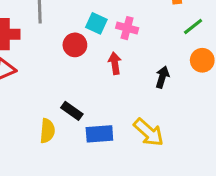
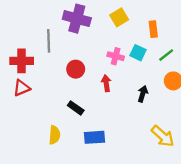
cyan square: (96, 23) -> (138, 53), moved
black rectangle: (72, 111) -> (76, 108), moved
yellow arrow: (149, 132) -> (163, 136), moved

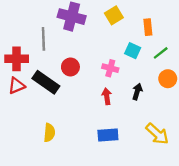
pink cross: (116, 56) -> (110, 68), moved
red arrow: (106, 83) -> (107, 96), moved
black rectangle: (76, 108) -> (46, 82), moved, size x1.6
blue rectangle: (94, 137) -> (108, 135), moved

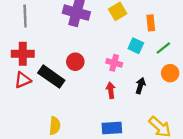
gray line: (43, 39) -> (25, 16), moved

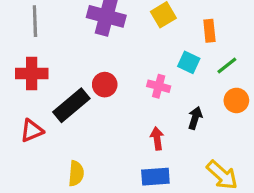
black rectangle: (51, 77) -> (71, 105), turned -75
red triangle: (23, 80) -> (32, 131), moved
red arrow: (111, 90) -> (157, 139), moved

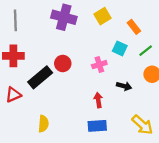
orange rectangle: (209, 31) -> (134, 27), turned -32
pink cross: (159, 86) -> (99, 65), turned -32
black arrow: (195, 118) -> (124, 86), turned 88

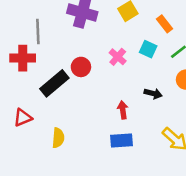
gray line: (15, 20) -> (38, 31), moved
pink cross: (99, 65) -> (118, 57), moved, turned -32
red triangle: (13, 95) -> (23, 118), moved

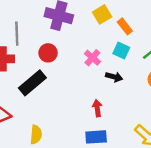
orange rectangle: (165, 24) -> (125, 26), moved
red circle: (81, 67) -> (48, 53), moved
black arrow: (153, 94) -> (114, 77), moved

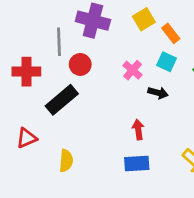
gray line: (17, 34) -> (59, 42), moved

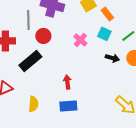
black arrow: (158, 93) -> (112, 58), moved
red arrow: (138, 130) -> (67, 82), moved
blue rectangle: (137, 164) -> (68, 106), moved

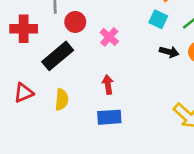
pink cross: (80, 40) -> (109, 37), moved
yellow semicircle: (33, 104) -> (62, 99), moved

